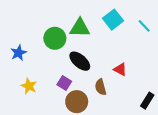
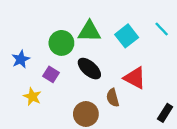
cyan square: (113, 20) -> (127, 36), moved
red triangle: (120, 69) -> (135, 78), size x1.5
purple square: (64, 83) -> (51, 74), moved

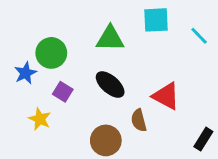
cyan square: (127, 36) -> (156, 20), moved, turned 35
green circle: (61, 43) -> (51, 53), moved

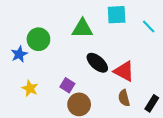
black ellipse: (110, 85) -> (97, 63), moved
purple square: (63, 92) -> (67, 85), moved
brown semicircle: (139, 120) -> (124, 98), moved

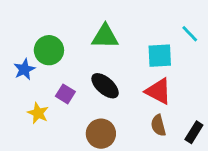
cyan square: (117, 15) -> (160, 56), moved
black ellipse: (97, 63) -> (105, 86), moved
purple square: (67, 85) -> (65, 94), moved

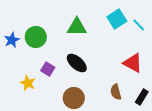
cyan square: (160, 56) -> (117, 19), moved, turned -30
blue star: (24, 69) -> (12, 40), moved
red triangle: (158, 91) -> (133, 63), moved

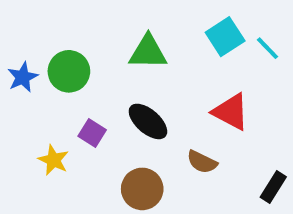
red triangle: (133, 63) -> (231, 112), moved
brown semicircle: (116, 92) -> (202, 162), moved, turned -49

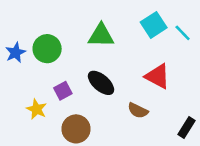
purple square: (92, 133) -> (63, 91), turned 30
brown circle: (142, 189) -> (76, 129), moved

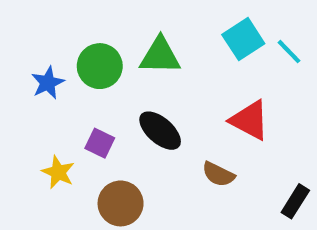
green circle: (47, 49) -> (100, 66), moved
blue star: (15, 53) -> (48, 83), moved
purple square: (63, 91) -> (100, 143), turned -36

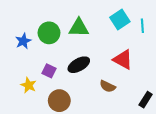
cyan line: (289, 52) -> (142, 26), turned 40
black ellipse: (160, 131) -> (79, 65), turned -70

